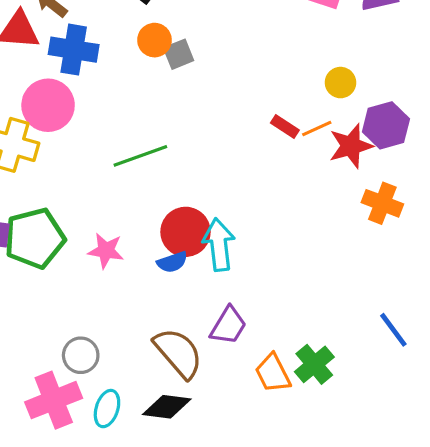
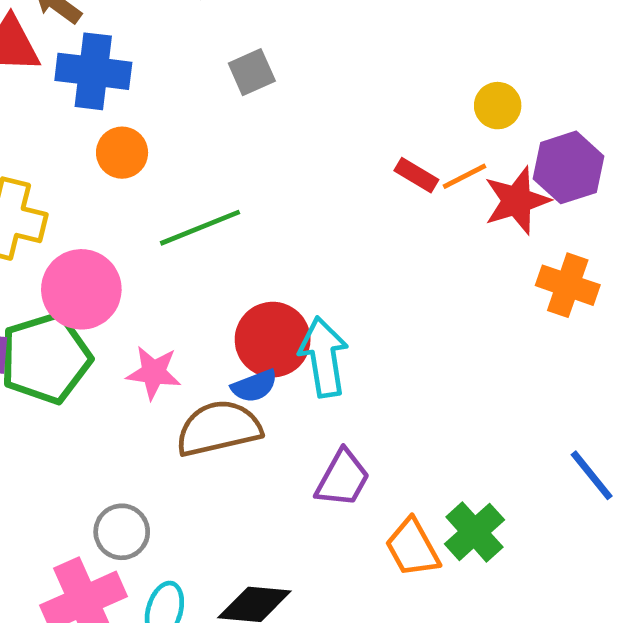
orange circle: (154, 40) -> (122, 153), moved
pink circle: (48, 105) -> (81, 289), moved
brown semicircle: (178, 353) -> (219, 428), moved, turned -60

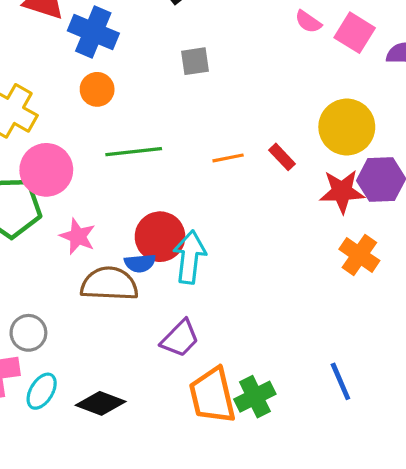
yellow circle: (498, 106) -> (347, 127), size x1.8
orange line: (464, 176) -> (228, 158), moved
orange trapezoid: (412, 548) -> (212, 396), size x1.4

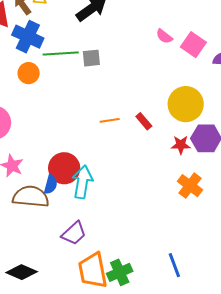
green line: (134, 152) -> (61, 54), moved
red star: (342, 191) -> (181, 145), size x0.7
blue semicircle: (140, 263) -> (51, 184), turned -72

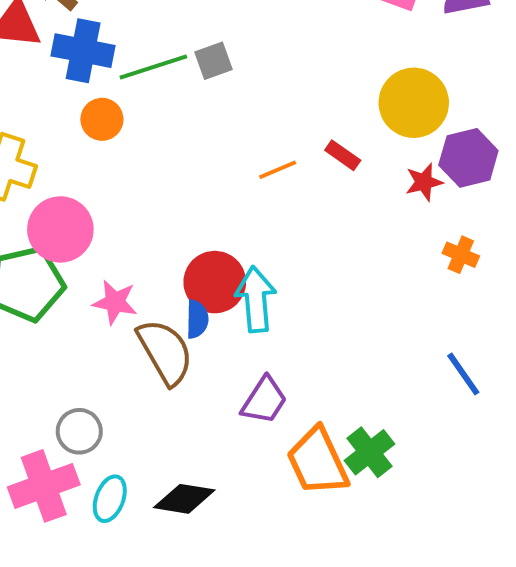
orange cross: (190, 186) -> (461, 255), size x0.7
brown semicircle: (31, 197) -> (165, 352), turned 69
blue line: (174, 265) -> (463, 374), moved

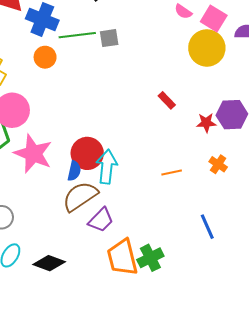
yellow circle: (414, 103) -> (207, 48), moved
orange line: (278, 170) -> (172, 173), moved
pink star: (115, 302) -> (33, 154), size x1.6
brown semicircle: (165, 352) -> (80, 196), moved, turned -105

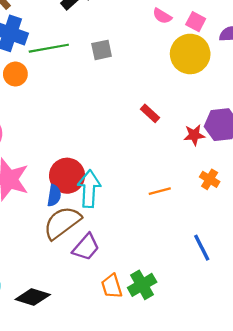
pink square: (214, 18) -> (196, 22), size x0.7
gray square: (109, 38) -> (102, 50), moved
orange trapezoid: (122, 257) -> (112, 286), size x0.6

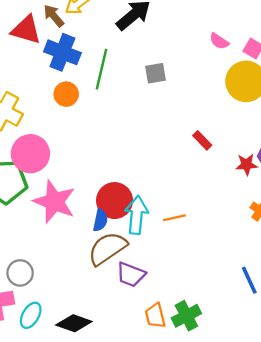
green line: (49, 48) -> (102, 69), turned -69
orange line: (160, 191) -> (174, 218), moved
purple trapezoid: (86, 247) -> (131, 275), turned 68

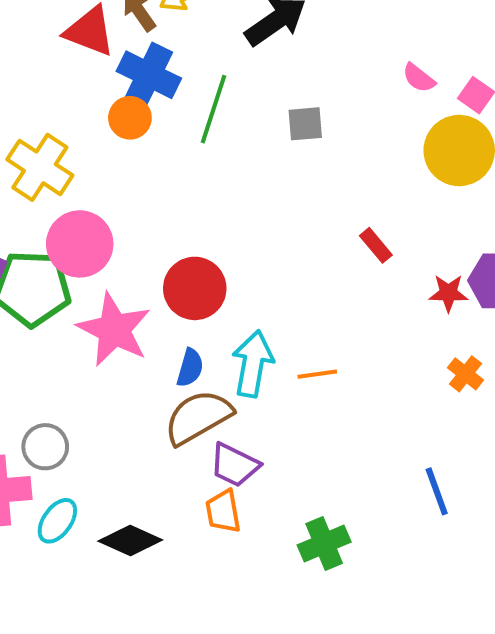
orange circle: (66, 94) -> (130, 118), moved
red circle: (115, 201) -> (195, 288), moved
orange trapezoid: (155, 316) -> (223, 511), moved

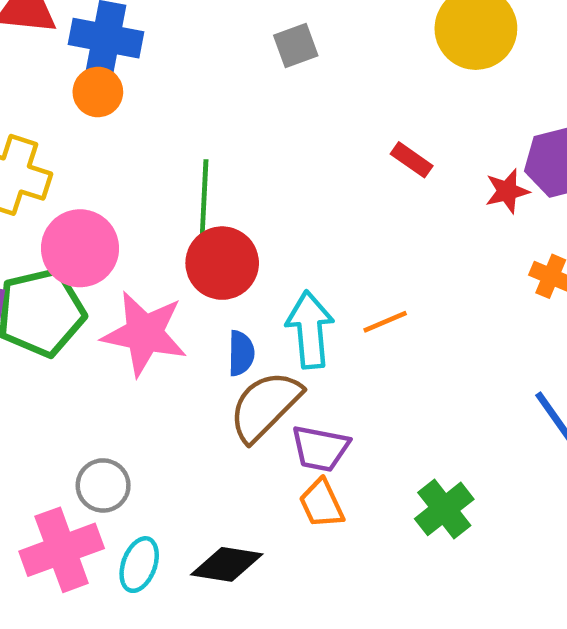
green line: (213, 109) -> (204, 200), moved

